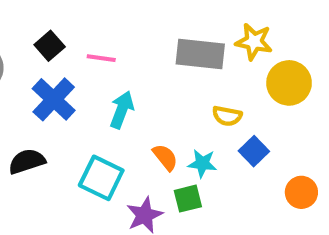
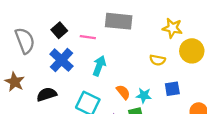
gray rectangle: (200, 54) -> (119, 21), moved
yellow semicircle: (227, 116) -> (158, 60), moved
blue square: (254, 151) -> (172, 89), turned 35

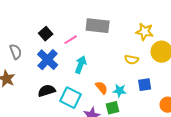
pink line: (88, 37) -> (71, 40), turned -40
gray semicircle: (25, 41) -> (16, 52), moved, size x0.7
black semicircle: (47, 94) -> (47, 91), moved

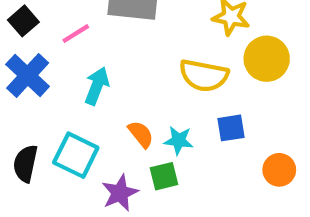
yellow semicircle: (132, 60) -> (204, 75), size x1.6
black semicircle: (47, 91) -> (25, 164), moved, turned -60

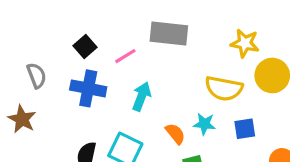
blue cross: (28, 75) -> (88, 88), turned -32
cyan star: (179, 140) -> (204, 124), moved

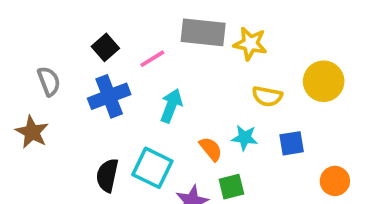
yellow star: (245, 43) -> (250, 44), moved
blue cross: (88, 88) -> (109, 96), turned -32
yellow semicircle: (224, 88) -> (267, 96), size x0.7

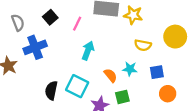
pink line: (152, 59) -> (77, 24), turned -32
gray semicircle: (49, 81) -> (18, 23), moved
blue cross: (109, 96) -> (35, 47), moved
orange circle: (335, 181) -> (168, 94), moved

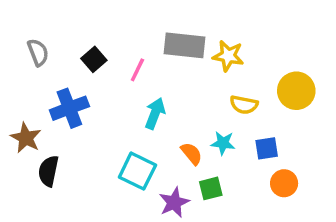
gray semicircle: (18, 23) -> (38, 52), moved
black semicircle: (51, 90) -> (48, 171), moved

